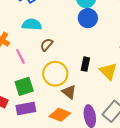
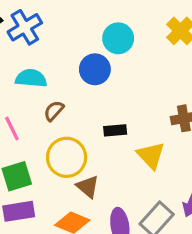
blue circle: (88, 18) -> (95, 69), moved
black rectangle: (85, 64) -> (115, 130), moved, turned 72

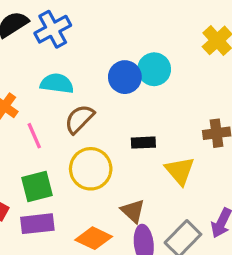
cyan circle: (118, 38) -> (154, 69), moved
brown semicircle: (54, 111) -> (79, 119), size x1.4
brown triangle: (88, 187) -> (133, 211), moved

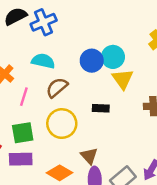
pink line: (34, 136) -> (24, 97), turned 36
yellow triangle: (180, 171) -> (123, 79), moved

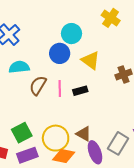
cyan circle: (113, 57) -> (72, 34), moved
pink line: (24, 97) -> (60, 89), moved
yellow circle: (62, 124) -> (56, 138), moved

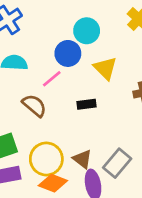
brown semicircle: (38, 85) -> (34, 106), moved, turned 90
pink line: (60, 89) -> (52, 79), moved, turned 42
gray rectangle: (118, 143) -> (117, 163), moved

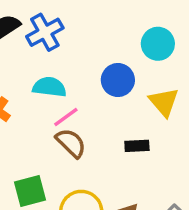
cyan circle: (87, 31) -> (158, 44), moved
pink line: (52, 79) -> (66, 117), moved

